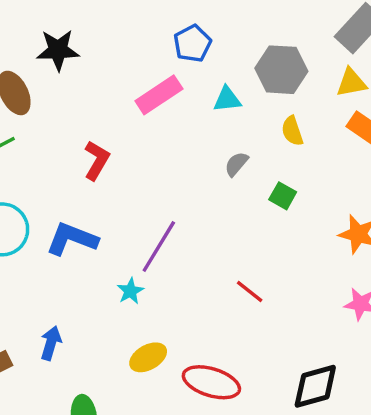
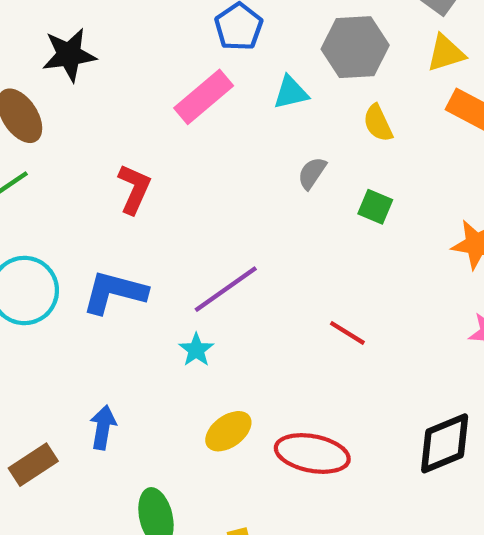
purple line: (159, 247) -> (226, 289), turned 30

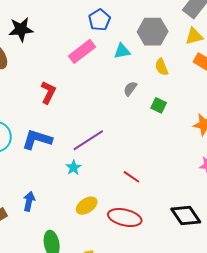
red line: (347, 333) -> (131, 177), moved
black diamond: (445, 443) -> (186, 215), turned 76

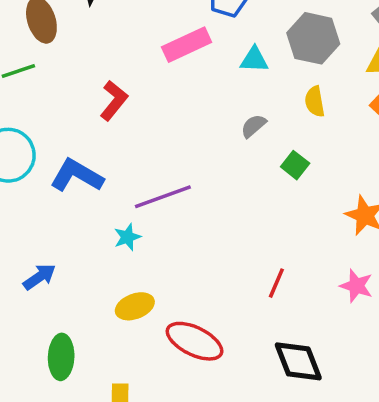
red line: (131, 177) -> (276, 283), moved, turned 66
blue arrow: (29, 201) -> (39, 277), turned 30

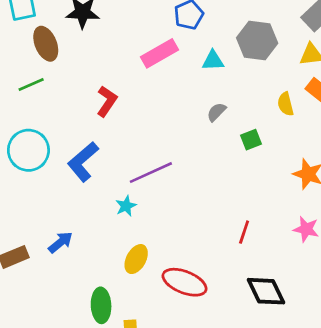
yellow semicircle: (315, 101) -> (286, 104), moved
green square: (295, 165) -> (251, 140), turned 35
blue L-shape: (77, 176) -> (83, 162), turned -66
yellow ellipse: (135, 306) -> (136, 259), turned -36
green ellipse: (61, 357) -> (101, 305), moved

